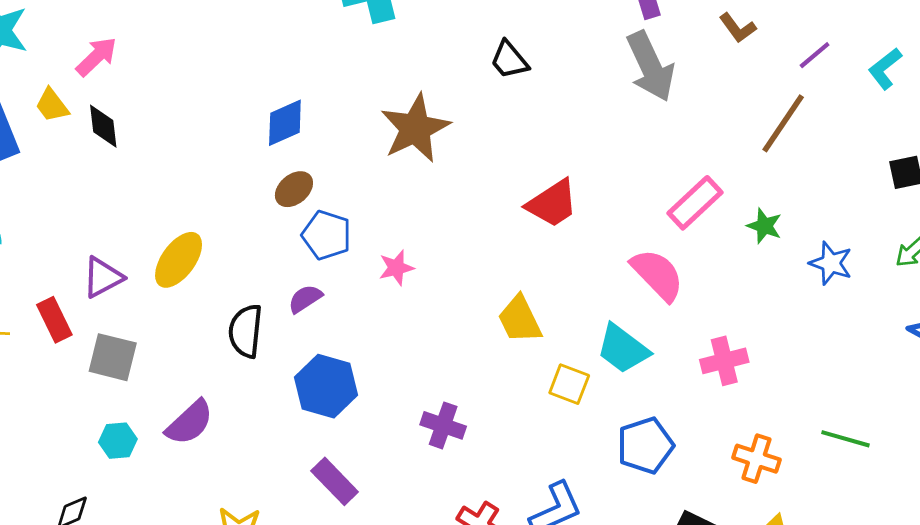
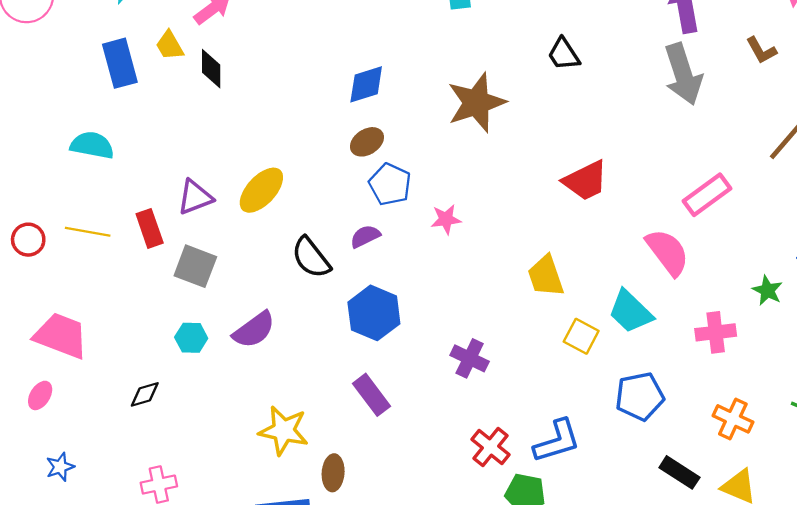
green star: (764, 226) -> (767, 290), moved
black semicircle: (246, 331) -> (311, 258), turned -51

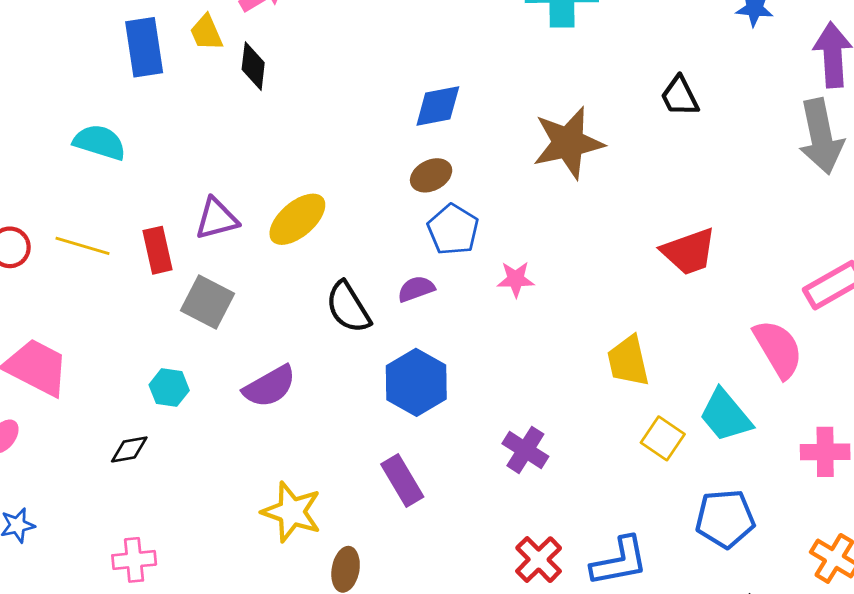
cyan hexagon: (191, 338) -> (169, 388), moved

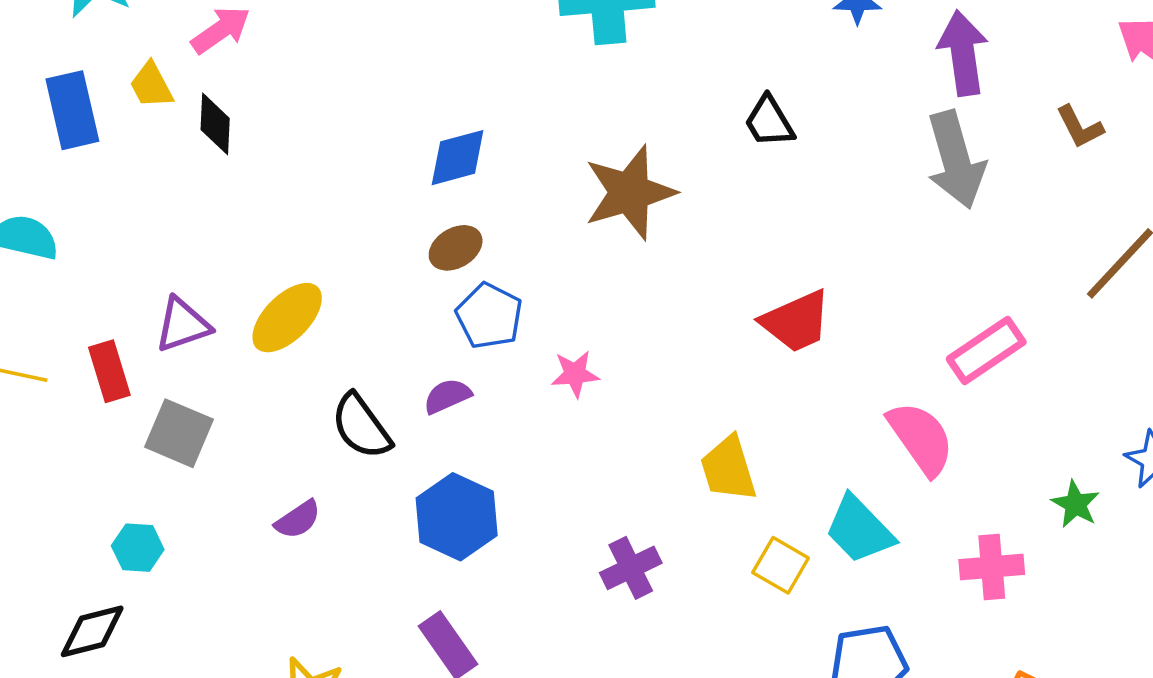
purple semicircle: (270, 386) -> (298, 520), moved, size x0.7
black diamond: (129, 449) -> (92, 631), size x1.4
purple cross: (525, 450) -> (631, 568), moved, turned 36

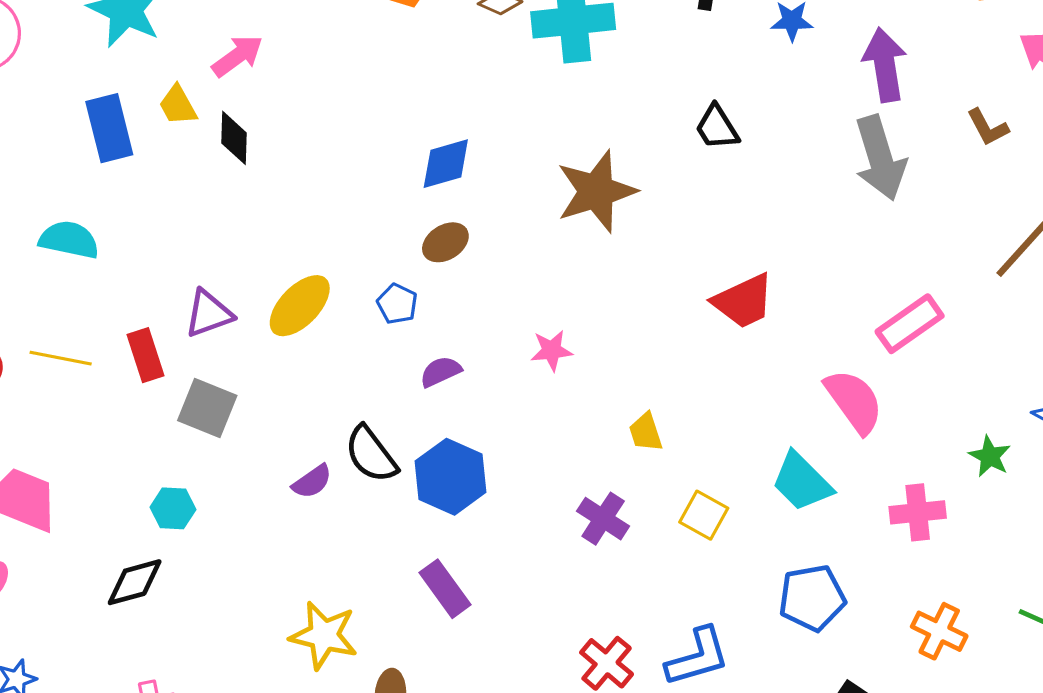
blue pentagon: (489, 316) -> (397, 304), moved, size x0.7
black semicircle: (361, 426) -> (371, 454), moved
yellow trapezoid: (728, 469) -> (646, 432), moved, size x0.7
yellow square: (781, 565) -> (704, 515), moved
purple cross: (631, 568) -> (603, 519), turned -30

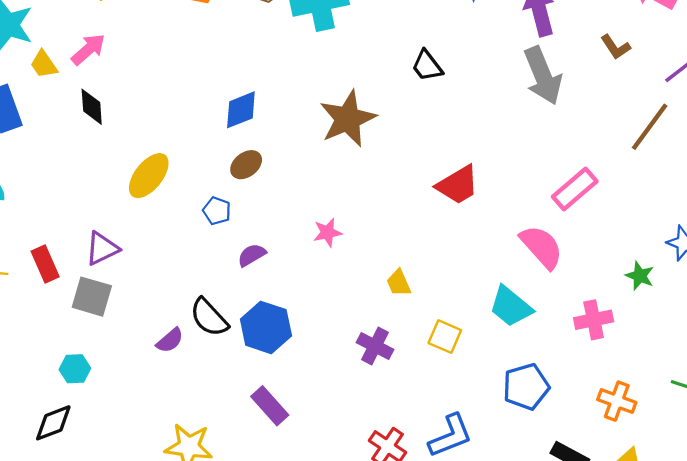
yellow trapezoid: (178, 105) -> (44, 64), moved
yellow ellipse: (300, 306) -> (149, 176), moved
purple triangle: (209, 314) -> (102, 249), moved

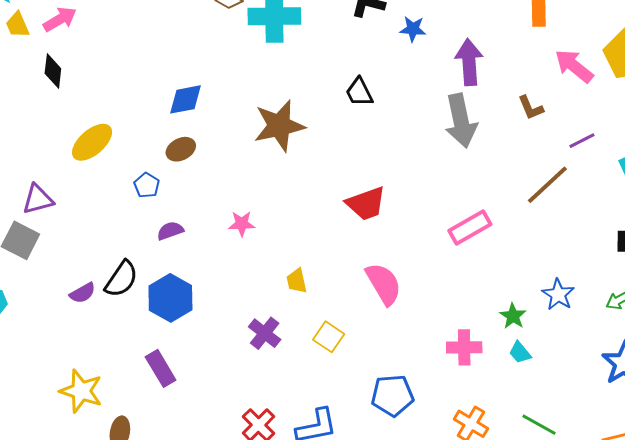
pink semicircle: (542, 247) -> (384, 284), moved
cyan trapezoid: (511, 307) -> (520, 352), moved, size x0.6
black semicircle: (209, 317) -> (121, 279), turned -114

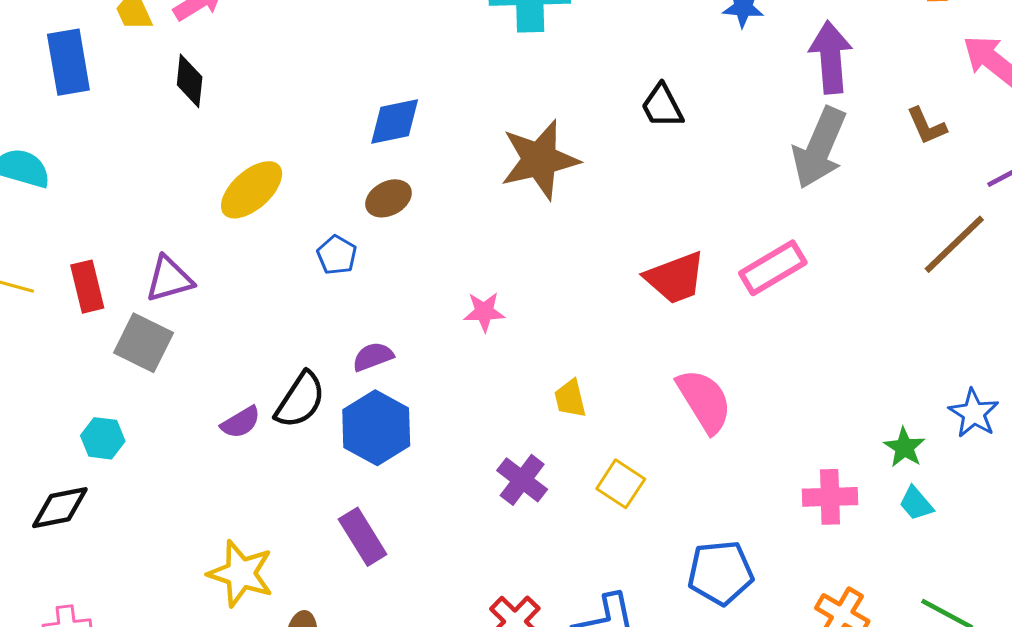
gray arrow: (461, 121) -> (819, 148), turned 36
pink rectangle: (470, 227) -> (773, 268), moved
purple semicircle: (170, 231) -> (373, 357), moved

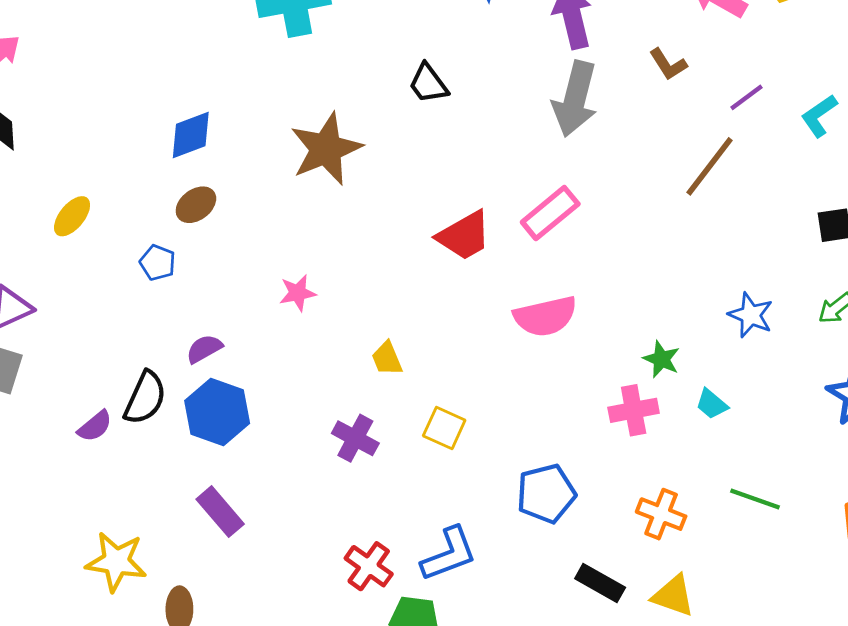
yellow ellipse: (252, 190) -> (72, 216), size x0.7
pink semicircle: (704, 401) -> (545, 316), moved, turned 118
green star: (904, 447) -> (661, 359), moved

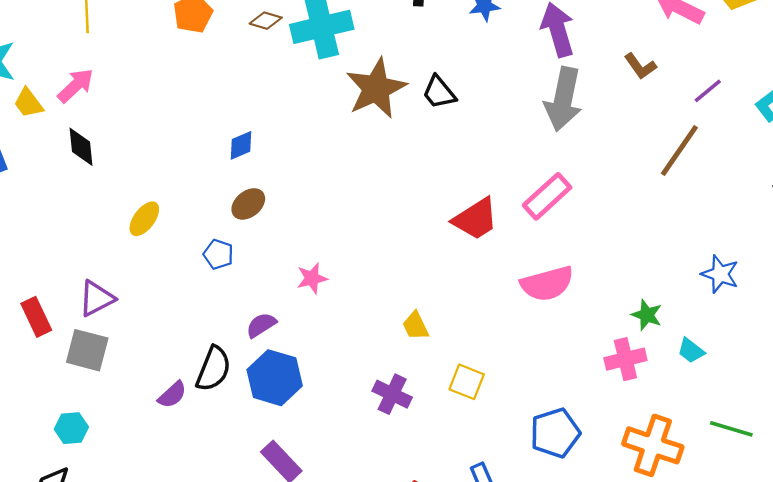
blue diamond: (191, 135) -> (241, 145), size x0.7
brown star: (326, 149) -> (376, 88), moved
pink star: (298, 293) -> (312, 278), moved
orange cross: (661, 514) -> (653, 445), size x1.4

